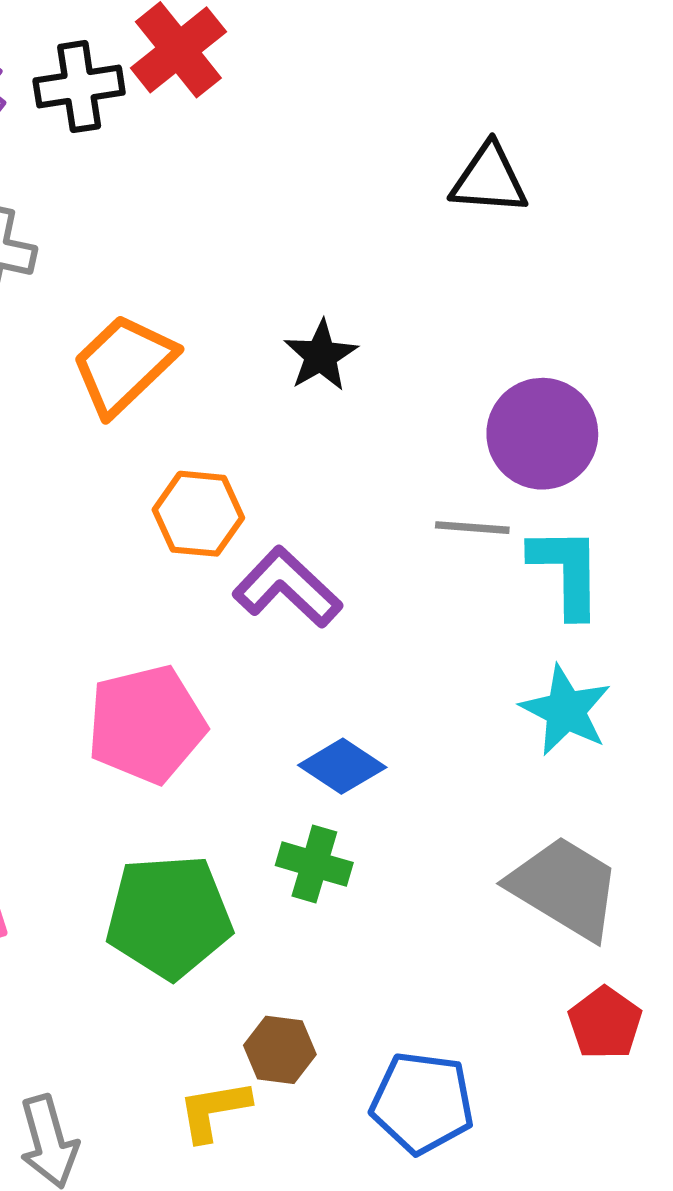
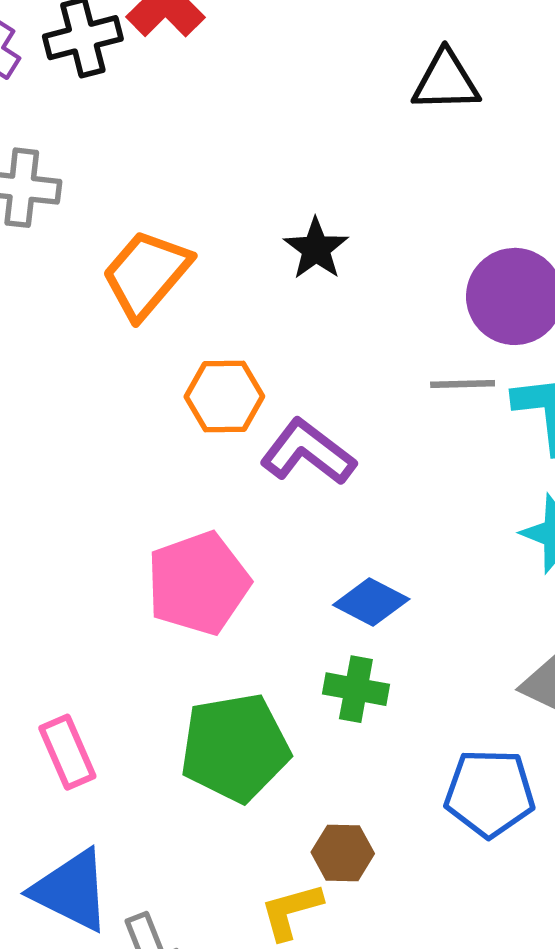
blue pentagon: (422, 1103) -> (490, 793), moved

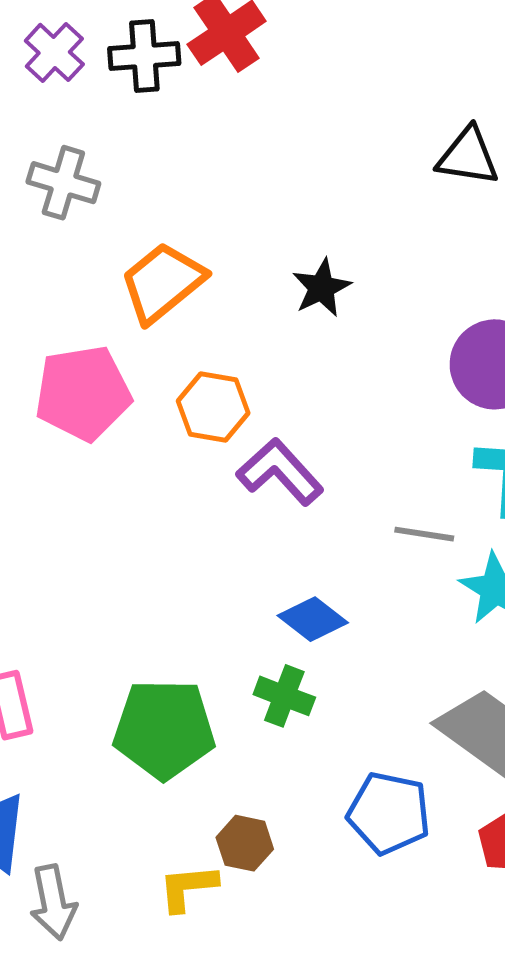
gray line: (463, 384) -> (424, 534), moved
pink pentagon: (198, 583) -> (83, 393), moved

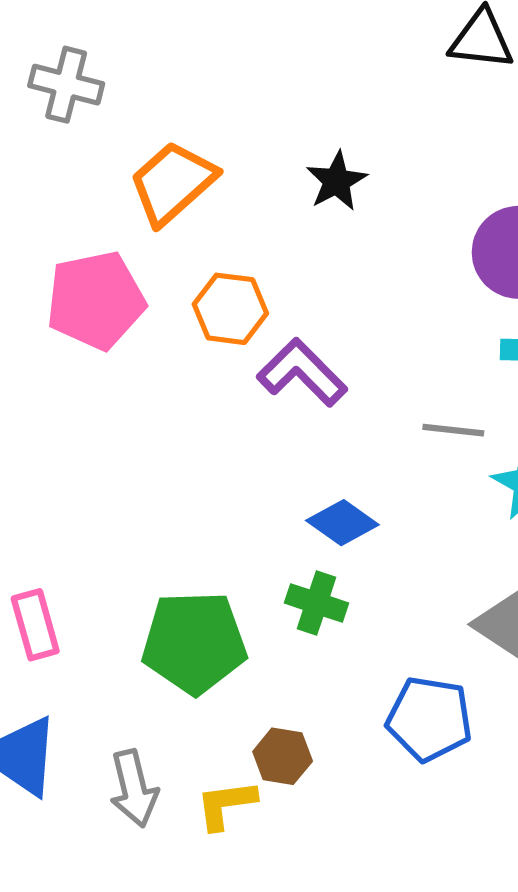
gray arrow: (53, 902) -> (134, 788), moved

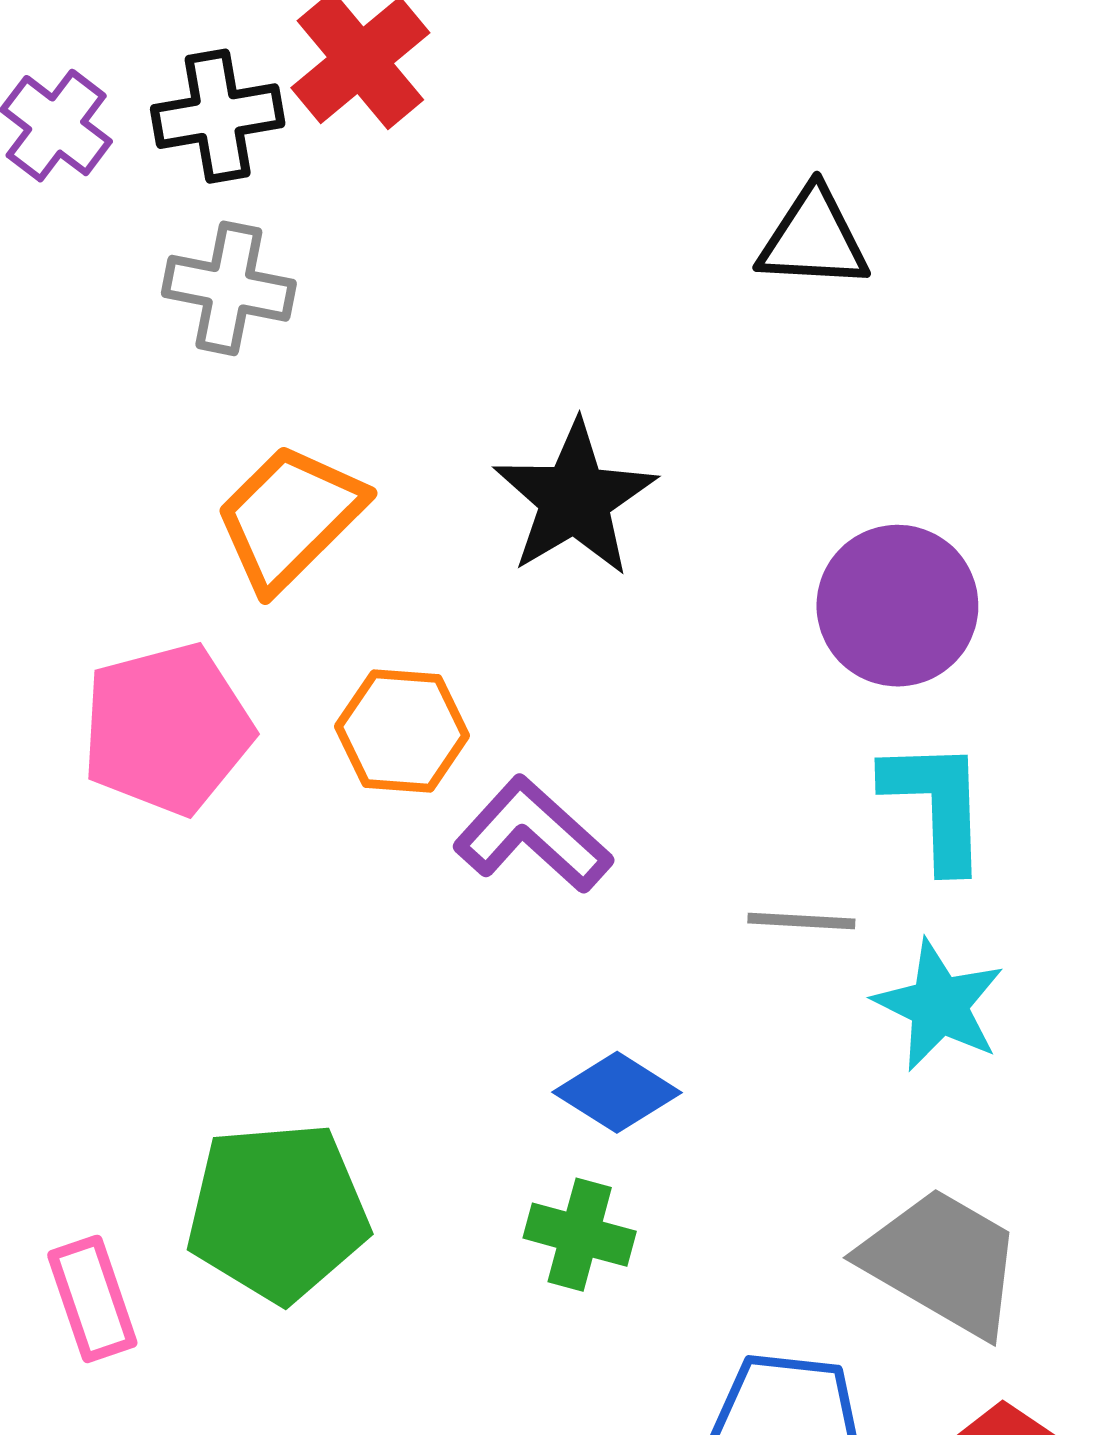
gray cross: (66, 85) -> (229, 288), moved
black star: (337, 181) -> (575, 499), size x1.5
green pentagon: (194, 642) -> (278, 1212), moved

